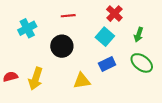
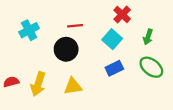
red line: (68, 16) -> (75, 26), moved
yellow triangle: (82, 81) -> (73, 86), moved

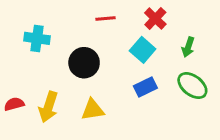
red line: (75, 26) -> (105, 18), moved
cyan cross: (29, 30) -> (37, 38), turned 36

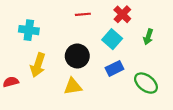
black circle: (84, 63) -> (77, 56), moved
green ellipse: (192, 86) -> (146, 83), moved
yellow arrow: (48, 107) -> (38, 65), moved

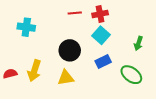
red cross: (122, 14) -> (100, 14), moved, turned 35
green arrow: (148, 37) -> (138, 43), moved
yellow arrow: (38, 65) -> (34, 71), moved

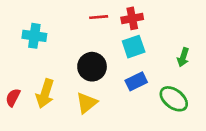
cyan square: (101, 35) -> (134, 47), turned 30
red semicircle: (10, 74) -> (13, 98), turned -48
yellow triangle: (66, 78) -> (87, 103), turned -30

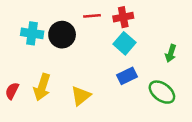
cyan square: (134, 47) -> (124, 43), turned -30
black circle: (92, 67) -> (62, 35), moved

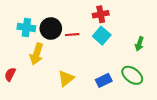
red line: (92, 16) -> (72, 35), moved
blue rectangle: (127, 76) -> (104, 80), moved
yellow arrow: (42, 87) -> (37, 54), moved

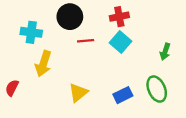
black circle: (51, 29) -> (70, 17), moved
green ellipse: (132, 75) -> (157, 89), turned 30

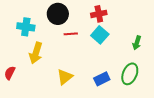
green ellipse: (157, 89) -> (130, 74), turned 45

